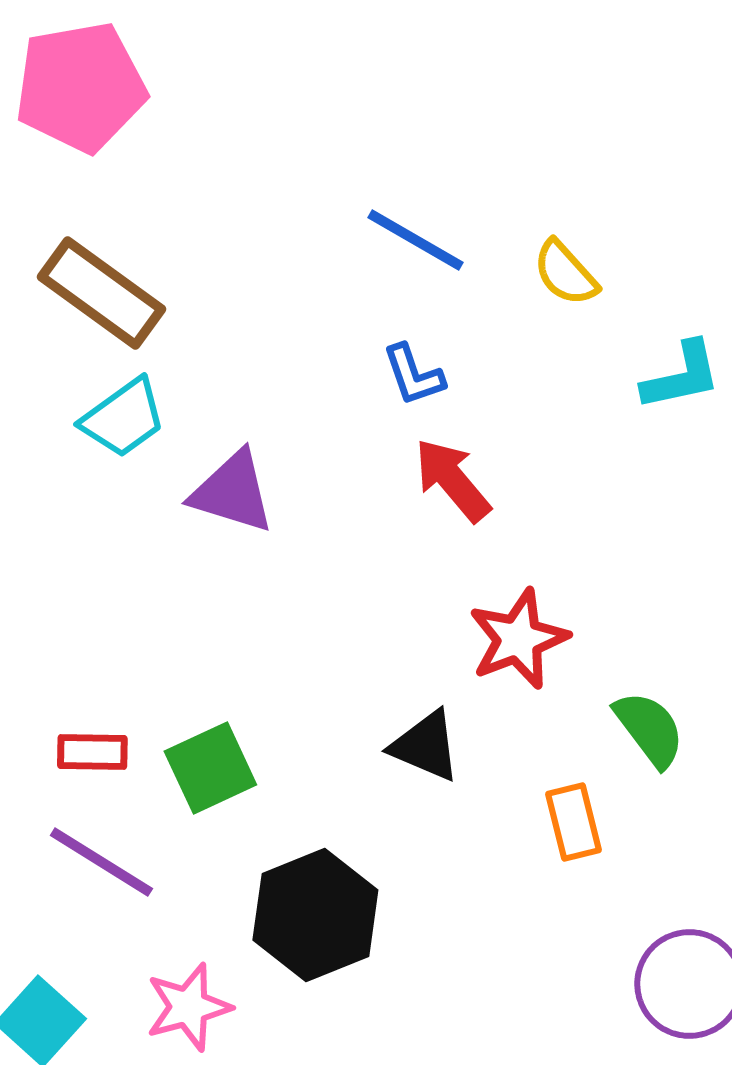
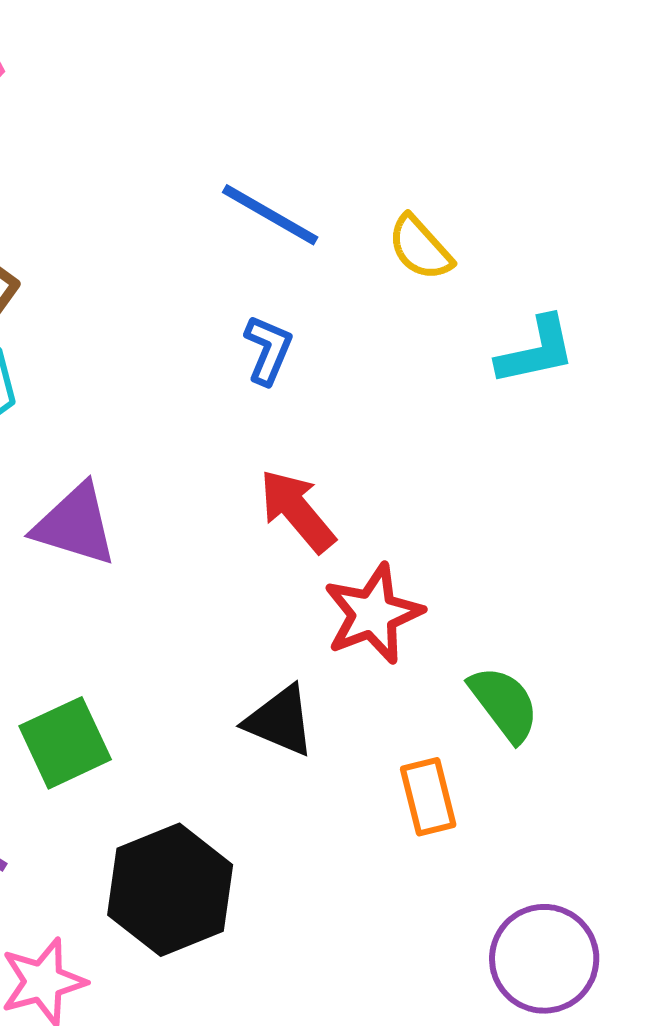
blue L-shape: (413, 375) -> (268, 350), turned -138
red arrow: (452, 480) -> (297, 511), moved
purple triangle: (232, 492) -> (75, 525), moved

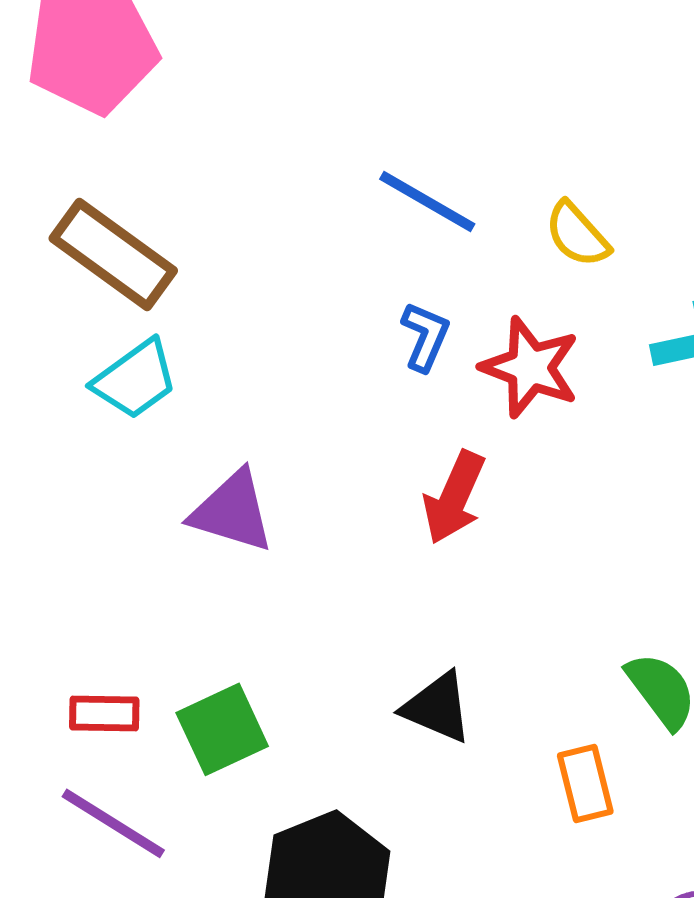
red arrow: (297, 511) -> (454, 497), turned -116
red star: (373, 614) -> (530, 367), moved, turned -30

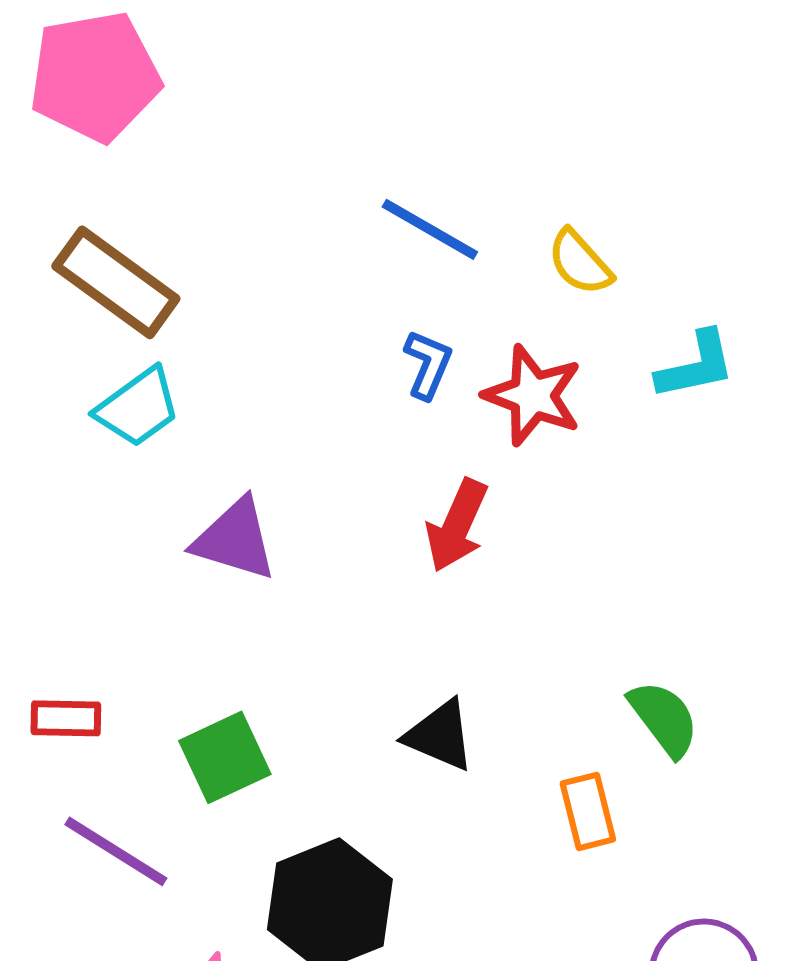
red rectangle: (104, 713) -> (66, 718), moved

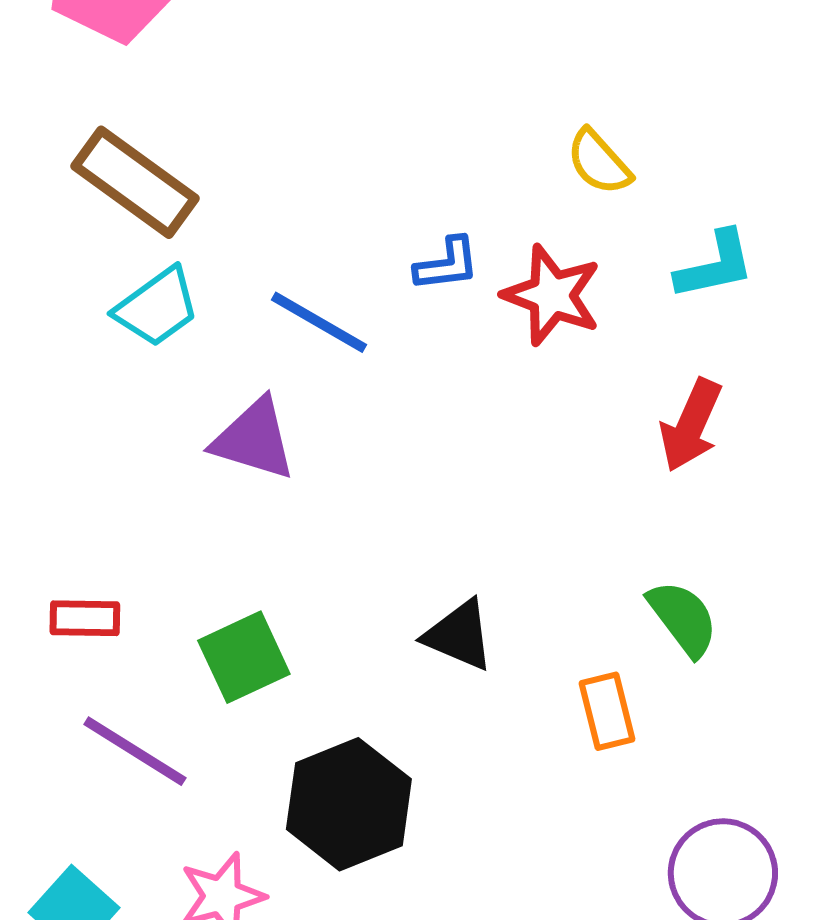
blue line: (430, 229) -> (319, 322), moved
blue L-shape: (428, 364) -> (447, 264), turned 60
red arrow: (457, 525) -> (691, 425), moved

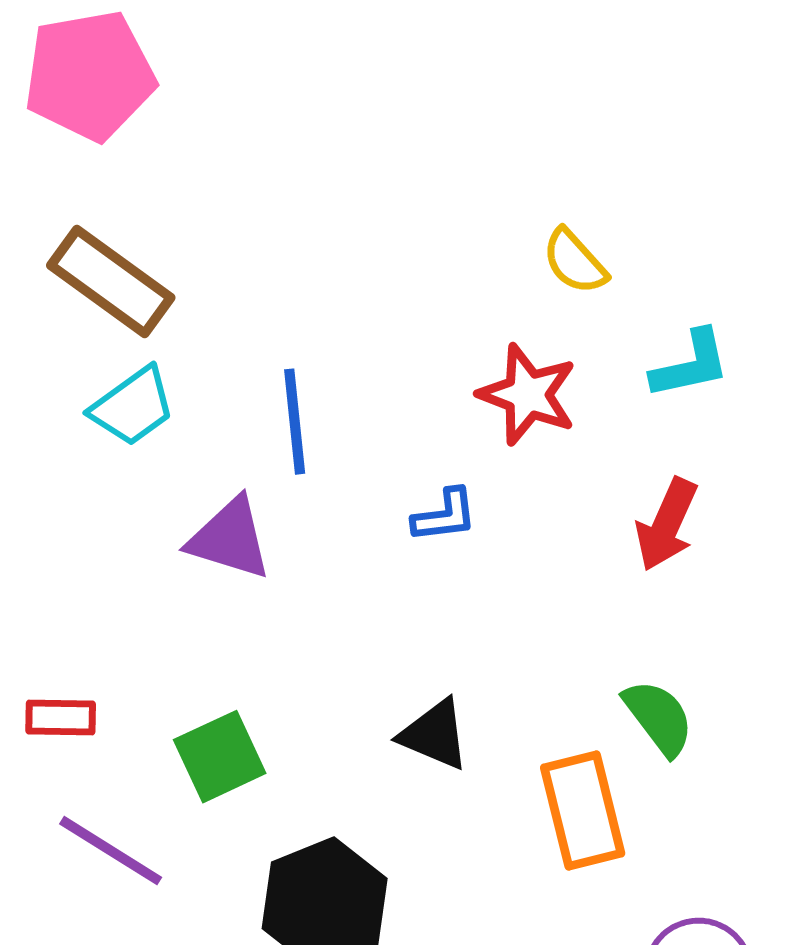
blue L-shape: (447, 264) -> (445, 516), moved
blue line: (319, 322) -> (295, 422), turned 54
orange rectangle: (607, 711) -> (583, 811), size x1.5

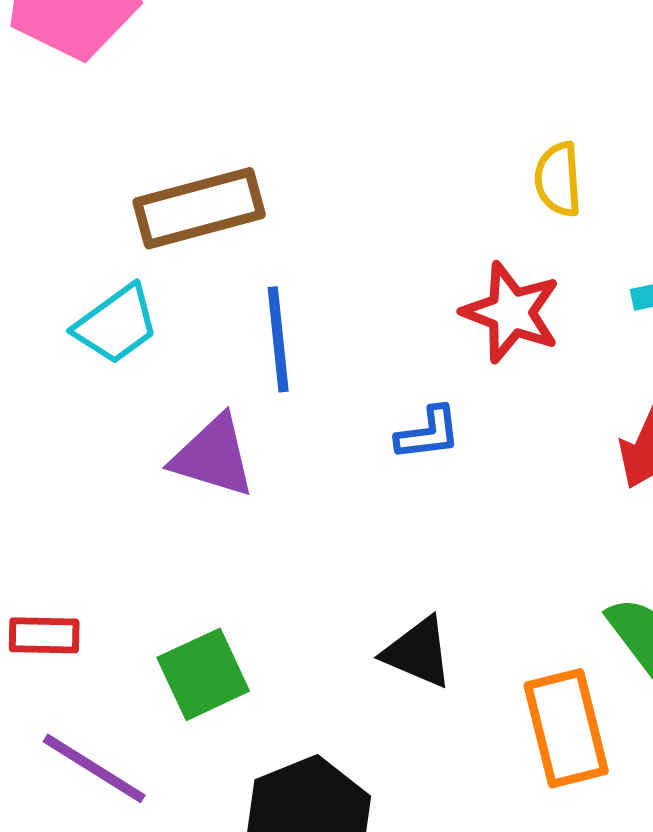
yellow semicircle: (575, 262) -> (558, 179), turned 38
brown rectangle: (111, 282) -> (199, 208), moved, turned -51

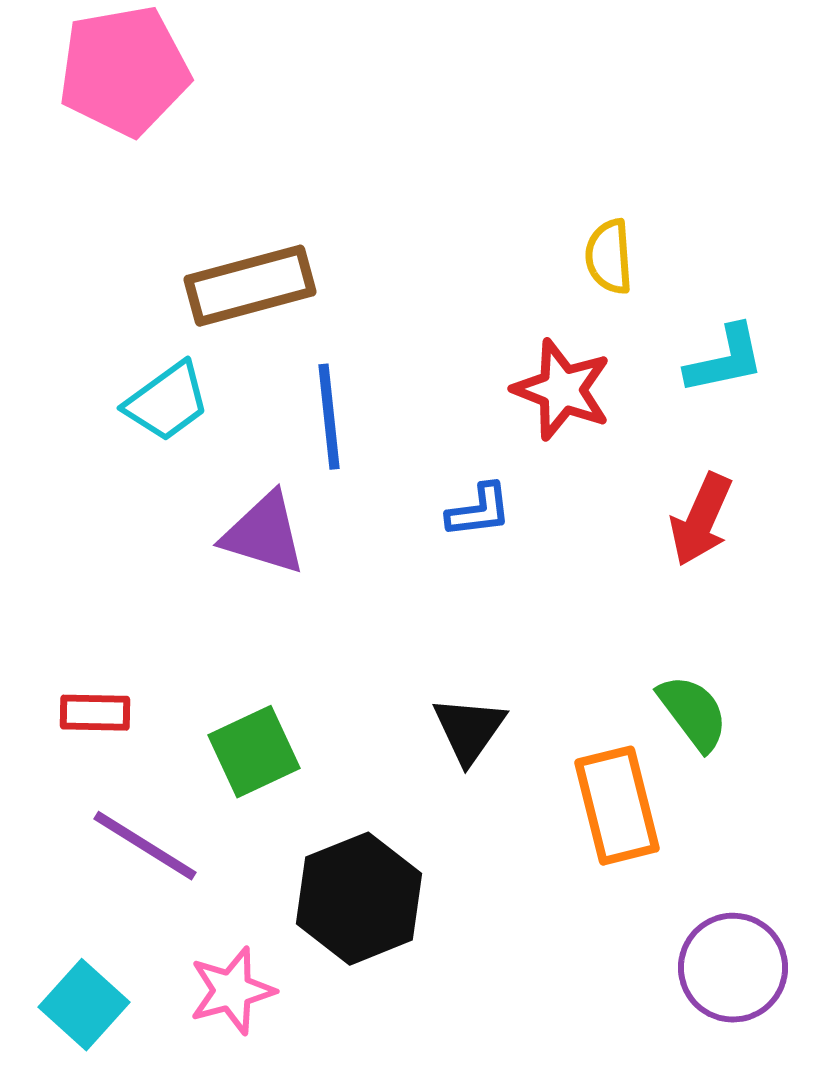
black triangle: (418, 652) -> (469, 730), turned 42

